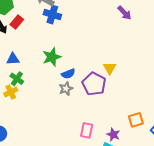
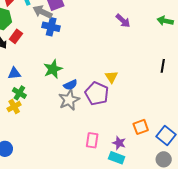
gray star: (66, 89) -> (69, 100), size x1.5

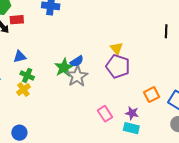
red rectangle: (16, 36) -> (17, 20), turned 56
green star: (53, 69) -> (64, 68), moved
purple pentagon: (97, 94) -> (118, 66), moved
pink rectangle: (92, 140) -> (105, 114), turned -35

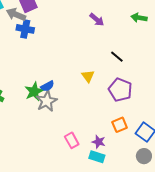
black line: (166, 31) -> (117, 57), moved, turned -56
purple pentagon: (118, 66) -> (120, 90), moved

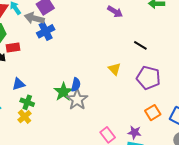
blue cross: (25, 29) -> (46, 31), turned -30
blue semicircle: (47, 86) -> (76, 85), turned -40

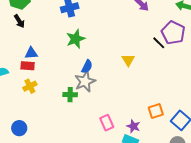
red rectangle: (13, 47) -> (28, 66), moved
purple pentagon: (148, 78) -> (173, 33), moved
green star: (63, 92) -> (76, 39), moved
green cross: (27, 102) -> (70, 95), moved, turned -32

